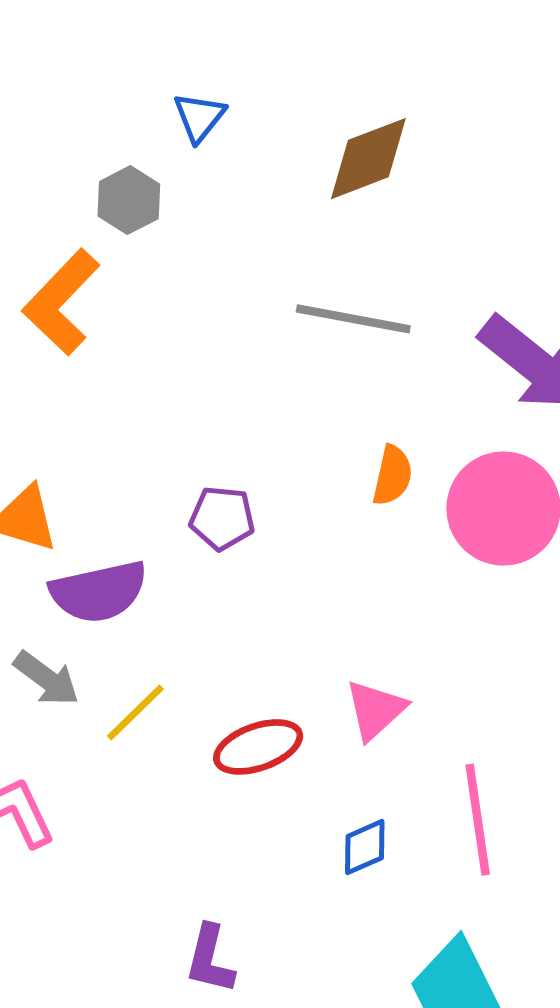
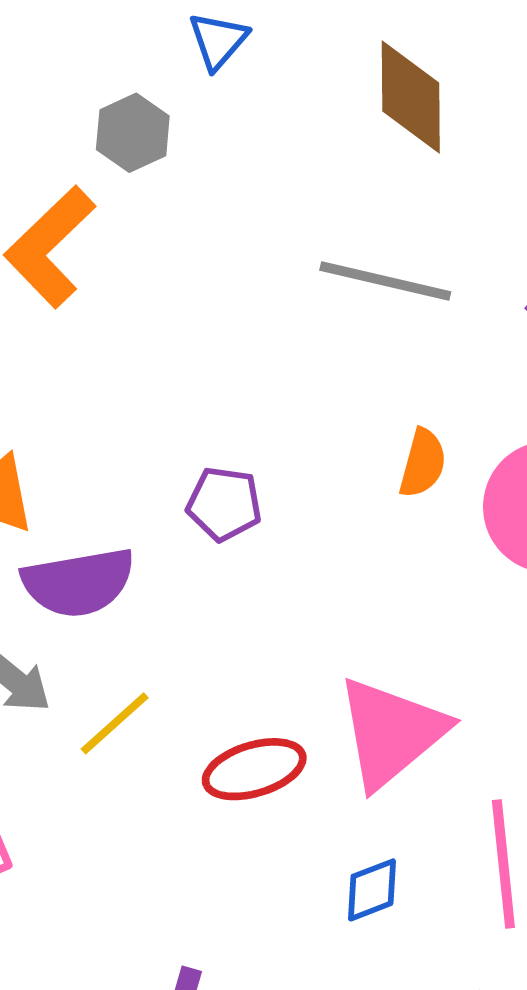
brown diamond: (368, 159) -> (411, 97), turned -72
pink triangle: (376, 710) -> (391, 732), size x1.6

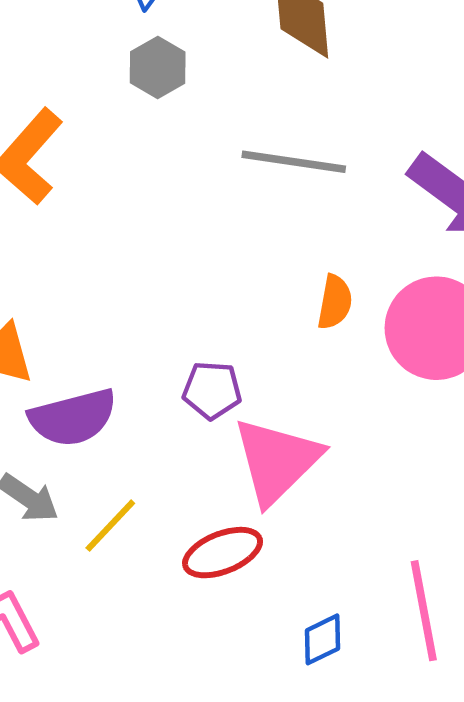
gray hexagon: (133, 133) -> (158, 67), moved
purple pentagon: (224, 504) -> (212, 390), moved
pink triangle: (391, 732) -> (277, 461), moved

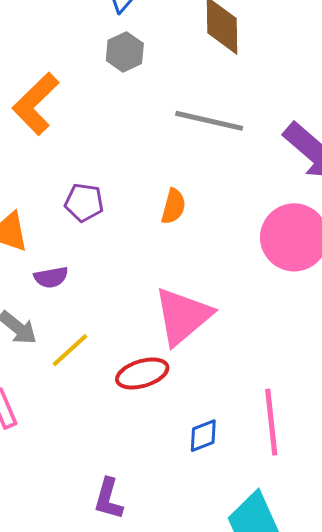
orange semicircle: (335, 302) -> (173, 206), moved
purple pentagon: (212, 390) -> (84, 202), moved
purple semicircle: (73, 418) -> (51, 277), size x0.6

